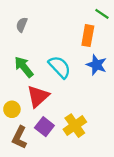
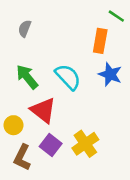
red triangle: (38, 96) -> (43, 110), turned -40

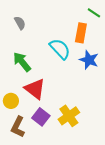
gray semicircle: (25, 28) -> (20, 23), turned 128
cyan semicircle: (68, 77) -> (60, 49), moved

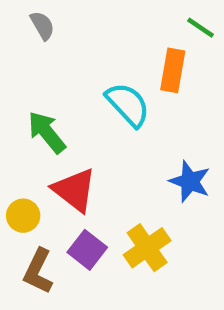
gray semicircle: (20, 23) -> (42, 25), moved
blue star: (89, 60) -> (190, 181), moved

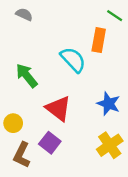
gray semicircle: (42, 25) -> (24, 14), turned -35
red triangle: (74, 190) -> (58, 109), moved
yellow cross: (147, 248) -> (110, 145), moved

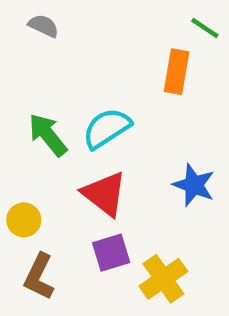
cyan semicircle: (73, 60) -> (107, 128), moved, turned -80
purple square: (50, 143) -> (111, 253), moved, turned 35
yellow cross: (110, 145) -> (163, 279), moved

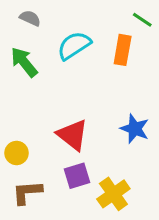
cyan semicircle: (107, 128) -> (74, 45), moved
green arrow: (48, 135) -> (24, 62), moved
brown L-shape: (39, 277) -> (27, 192), turned 60

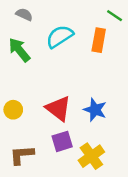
blue star: (135, 129) -> (95, 110), moved
yellow circle: (17, 153) -> (13, 110), moved

